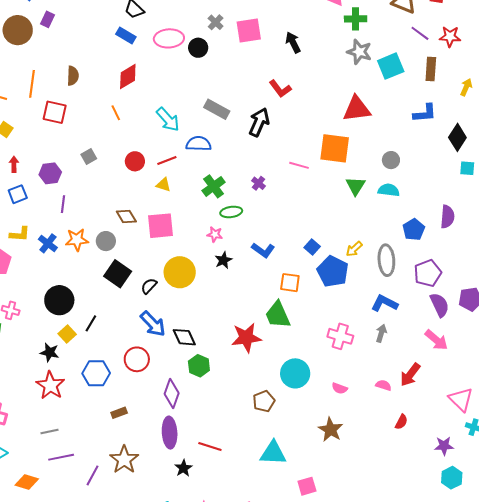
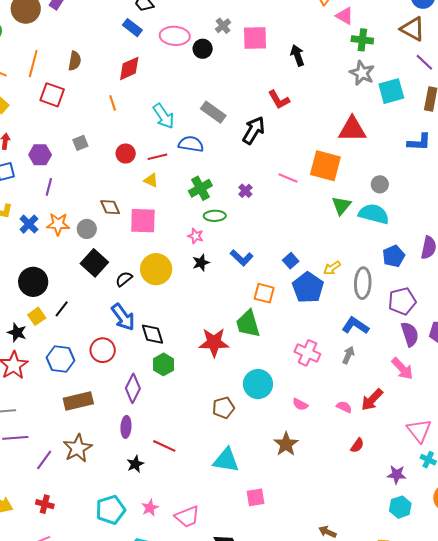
cyan semicircle: (389, 190) -> (374, 214), size x1.4
brown rectangle: (119, 413) -> (78, 401), size x1.8
purple ellipse: (170, 433) -> (126, 427), size x0.7

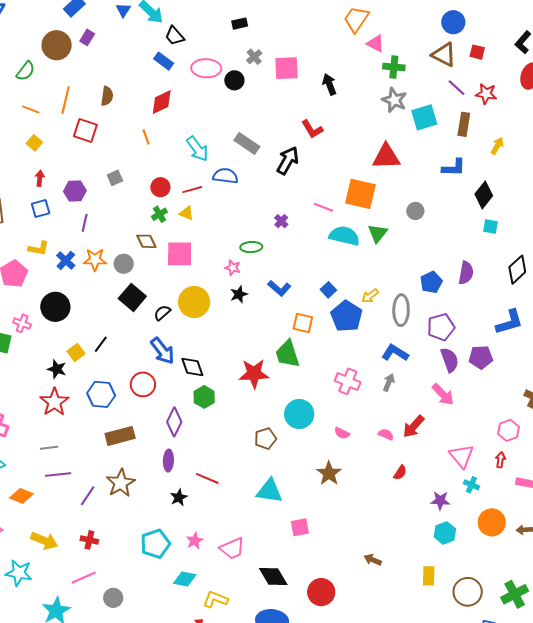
green cross: (200, 188) -> (159, 214), moved, size x0.7
cyan semicircle: (374, 214) -> (344, 236), moved
black circle: (33, 282) -> (55, 307), moved

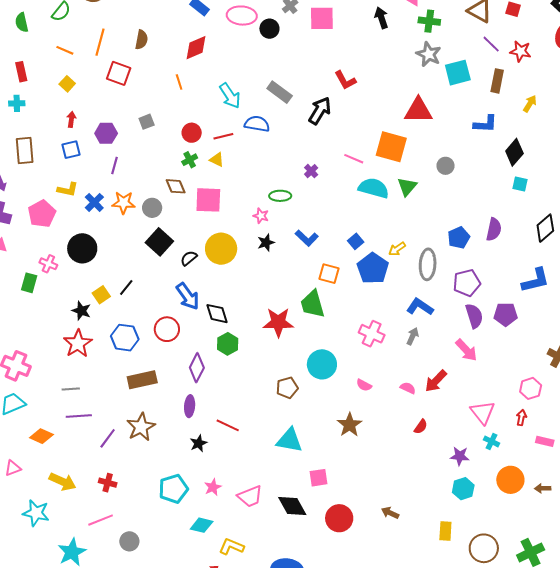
black arrow: (329, 84) -> (381, 18), moved
black diamond: (273, 577) -> (292, 506), moved
red circle: (321, 592) -> (339, 518), moved

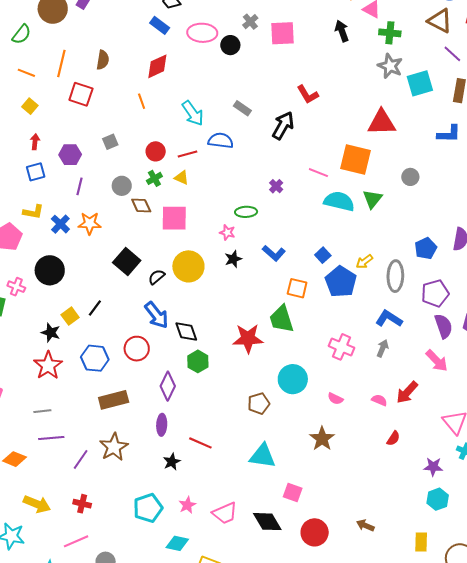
gray rectangle: (280, 92) -> (242, 108), size x0.7
gray circle: (152, 208) -> (122, 186), moved
pink square: (319, 478) -> (293, 493), turned 30

